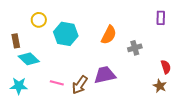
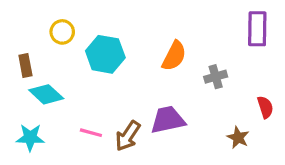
purple rectangle: (161, 18) -> (257, 29), size x1.5
brown star: (160, 86) -> (238, 137), moved

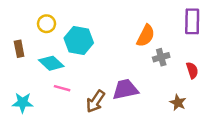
orange semicircle: (174, 56) -> (146, 36), moved
cyan diamond: (46, 94) -> (51, 63), moved
red semicircle: (265, 107) -> (192, 70), moved
pink line: (91, 133) -> (62, 88), moved

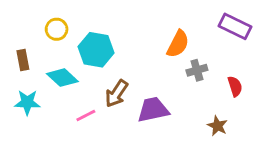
purple rectangle: (192, 21) -> (235, 26), turned -65
pink line: (62, 88) -> (86, 116), moved, turned -42
brown arrow: (95, 101) -> (117, 94), moved
cyan star: (23, 103) -> (27, 102), moved

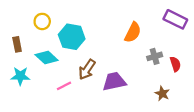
gray cross: (197, 70) -> (155, 56), moved

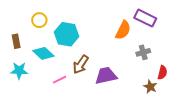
purple rectangle: (175, 19) -> (145, 18), moved
red semicircle: (175, 64) -> (162, 73), moved, turned 32

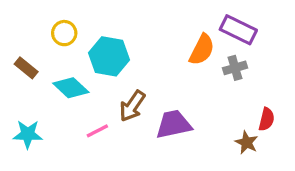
brown rectangle: (16, 41) -> (26, 68), turned -40
gray cross: (143, 52) -> (235, 68), moved
cyan star: (19, 71) -> (28, 134), moved

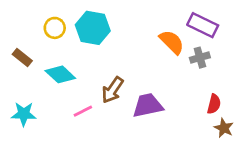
orange semicircle: (202, 50) -> (172, 42), turned -72
cyan hexagon: (109, 56) -> (93, 28), moved
red semicircle: (267, 119) -> (214, 104), moved
brown star: (247, 143) -> (224, 128), moved

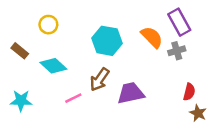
purple rectangle: (203, 25) -> (179, 22), turned 35
cyan hexagon: (93, 28) -> (107, 41), moved

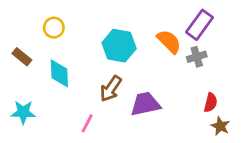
purple rectangle: (179, 22) -> (200, 25), turned 65
cyan diamond: (53, 66) -> (59, 73), turned 45
pink line: (73, 98) -> (87, 123), moved, turned -35

